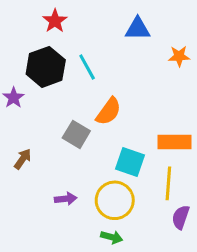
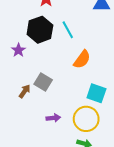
gray square: (76, 134) -> (43, 82), moved

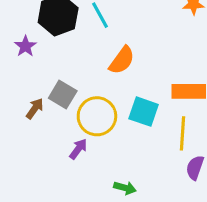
purple arrow: (53, 118) -> (78, 149), turned -48
yellow circle: (86, 119) -> (97, 116), moved

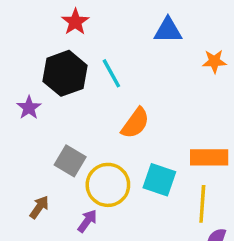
brown arrow: (35, 108) -> (39, 207), moved

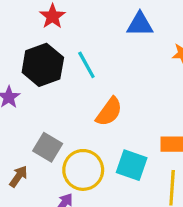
brown arrow: (39, 207) -> (19, 176), moved

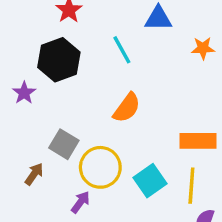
cyan line: (86, 65) -> (122, 50), moved
cyan square: (132, 165) -> (150, 181), moved, turned 36

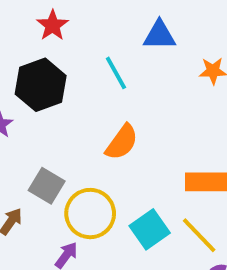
yellow line: (191, 186) -> (199, 235), turned -48

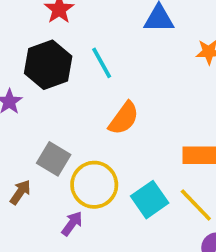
cyan line: (116, 73) -> (102, 63), moved

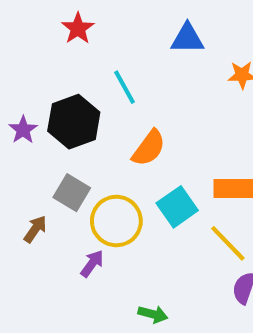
black hexagon: (48, 65) -> (74, 122), moved
cyan square: (150, 200) -> (177, 207), moved

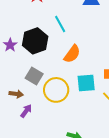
cyan square: (177, 207) -> (86, 83), turned 30
brown arrow: (35, 229) -> (16, 94), turned 64
purple arrow: (92, 264) -> (26, 111), moved

